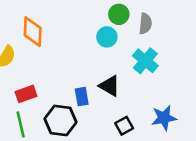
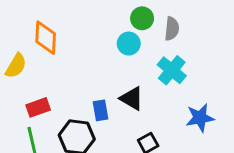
blue star: (164, 118) -> (200, 118), moved

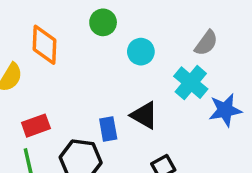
green circle: (142, 18) -> (103, 22), moved
gray semicircle: (172, 29) -> (206, 43), moved, turned 30
blue star: (200, 118) -> (225, 110), moved

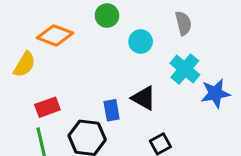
gray semicircle: (206, 43) -> (183, 23), moved, turned -50
orange diamond: (45, 45) -> (55, 35), turned -72

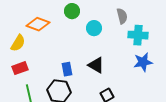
cyan cross: (185, 69) -> (138, 35), moved, turned -36
red rectangle: (47, 107) -> (20, 68), moved
blue rectangle: (112, 110) -> (67, 69), moved

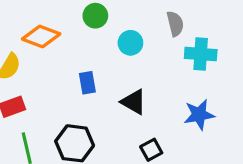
blue star: (143, 62) -> (199, 115), moved
blue rectangle: (67, 69) -> (87, 83), moved

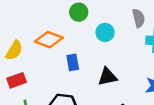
orange diamond: (41, 36) -> (49, 40), moved
black triangle: (134, 102) -> (107, 77), turned -42

